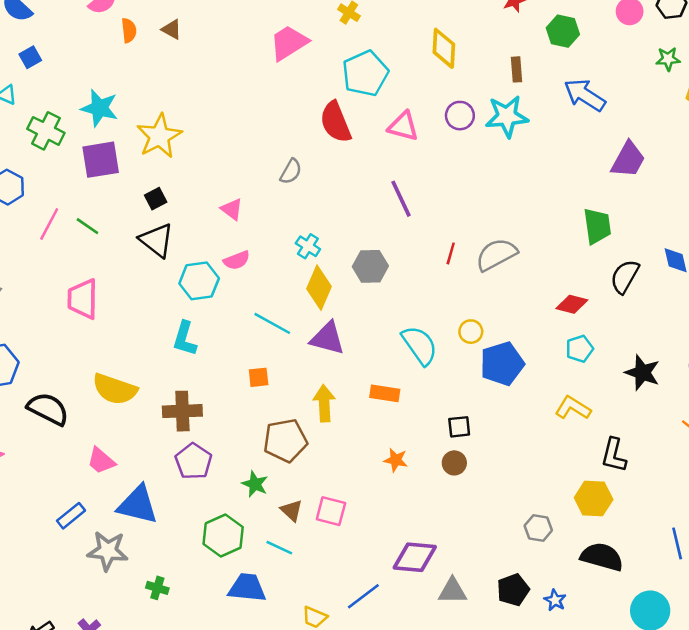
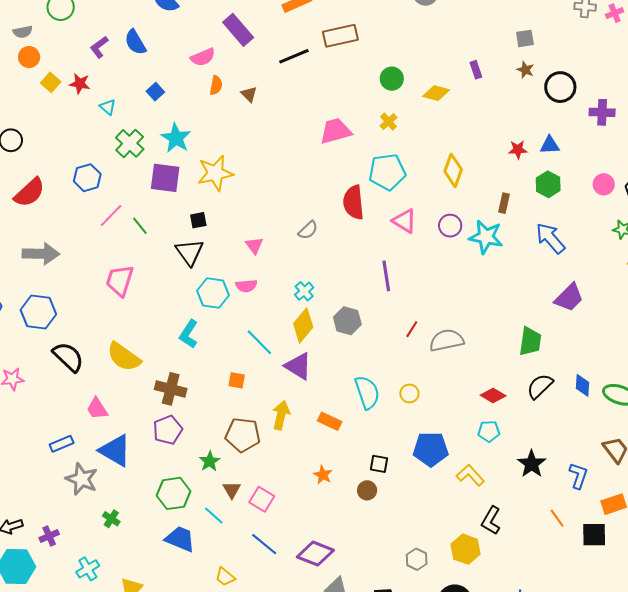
blue square: (30, 57) -> (155, 92), moved, turned -30
blue pentagon: (502, 364) -> (431, 449), moved
blue line: (363, 596) -> (264, 544), moved, turned 60

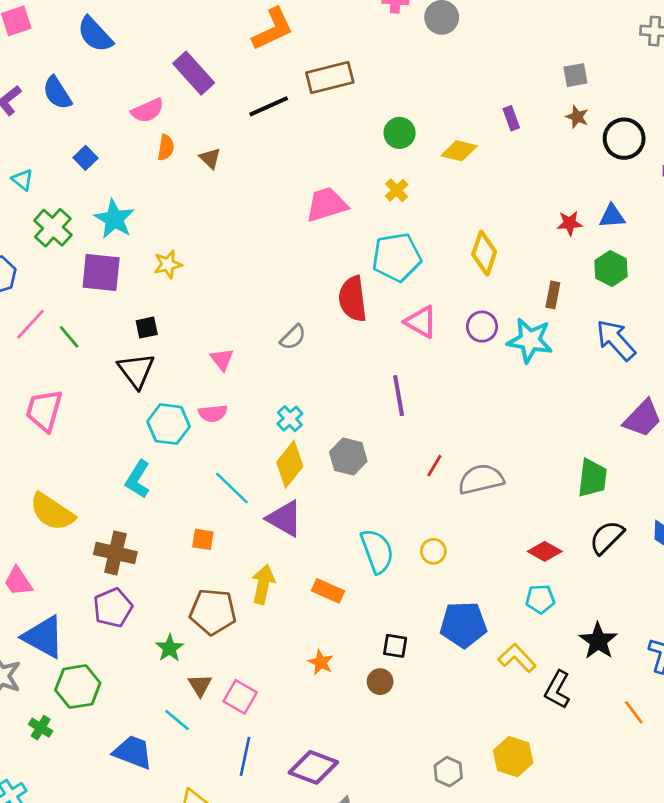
yellow star: (215, 173) -> (168, 264), size x0.6
green hexagon: (174, 493) -> (78, 687), moved
black L-shape: (491, 521) -> (557, 690), moved
blue line: (264, 544) -> (245, 756), turned 64

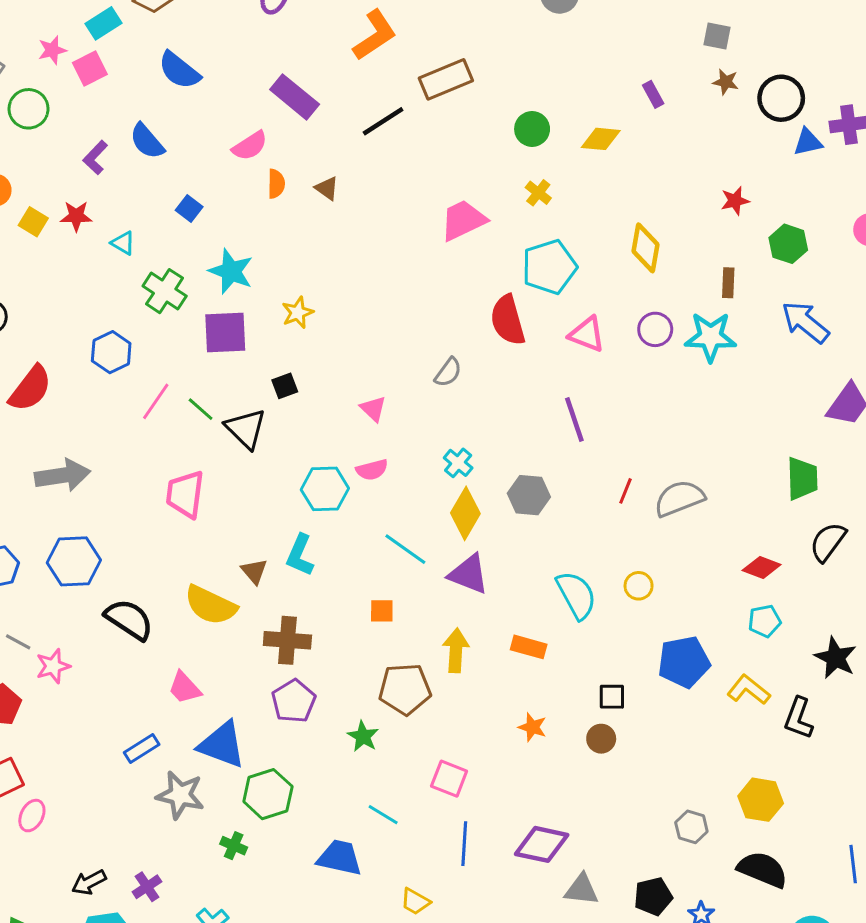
gray square: (575, 75) -> (717, 36), turned 30
blue triangle: (612, 216) -> (808, 142), moved
black triangle: (136, 371) -> (246, 429), moved
brown triangle: (200, 685) -> (254, 571), moved

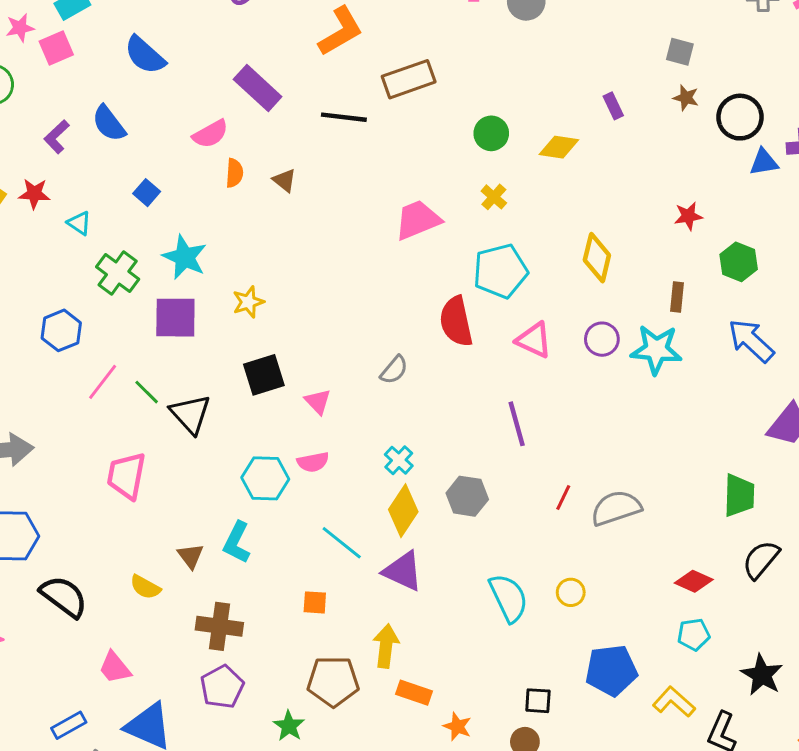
black line: (383, 121) -> (344, 117), turned 36
black square: (285, 386) -> (264, 375), moved, size x1.6
yellow semicircle: (211, 605) -> (145, 587), size x0.6
orange rectangle: (529, 647) -> (414, 693), moved

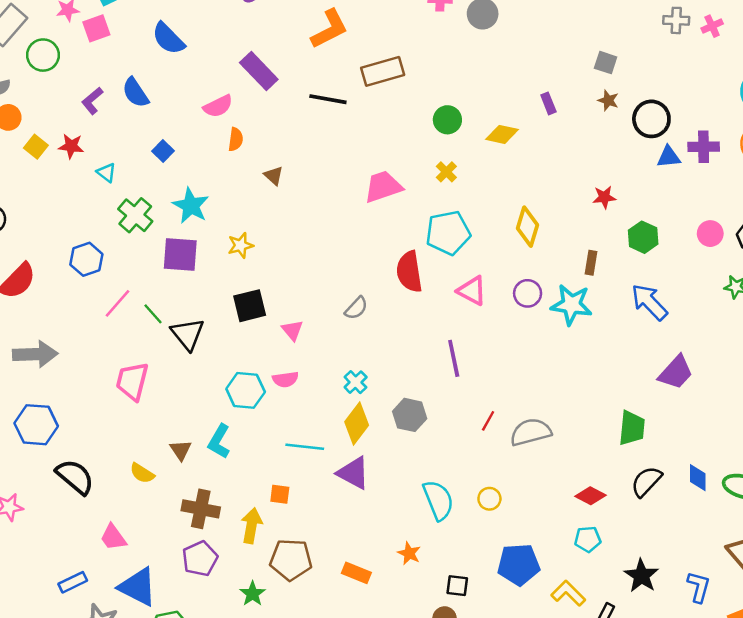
brown triangle: (284, 180) -> (274, 176), moved
cyan line: (342, 543) -> (305, 447), turned -36
yellow arrow: (386, 646) -> (251, 526), moved
orange star: (457, 726) -> (409, 553), moved

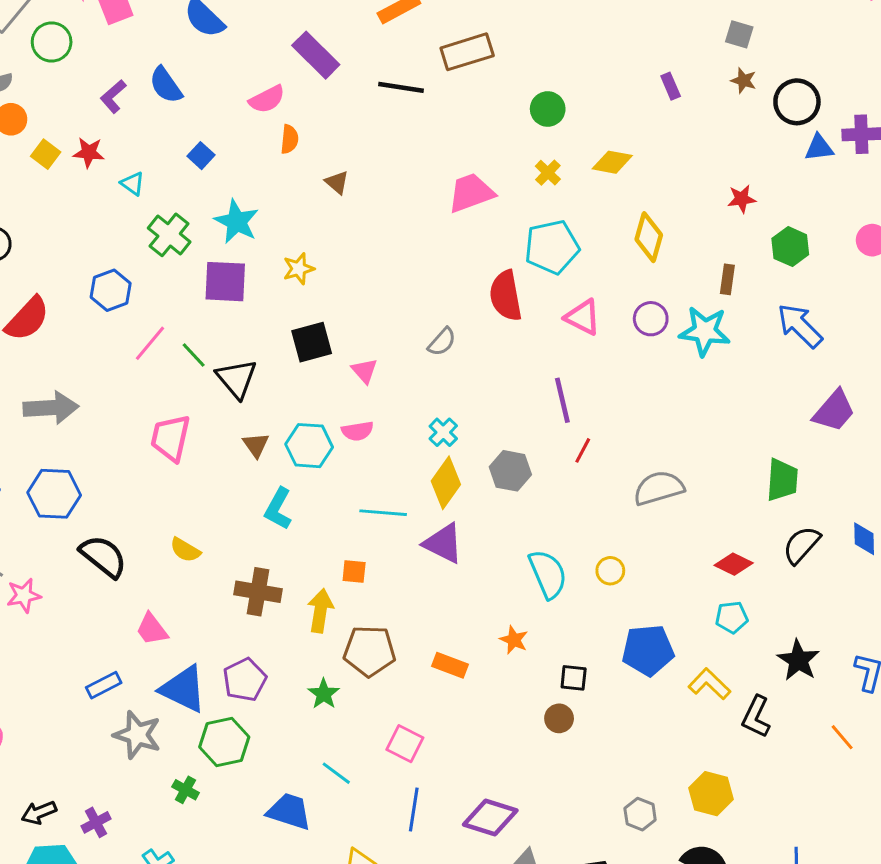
yellow diamond: (502, 134) -> (612, 162), moved
red line: (488, 421) -> (583, 450), moved
brown triangle: (181, 450) -> (256, 445), moved
purple pentagon: (200, 559) -> (245, 680), moved

